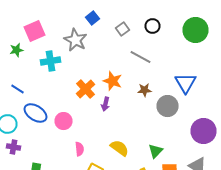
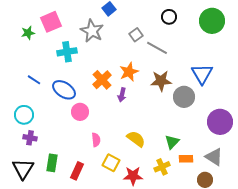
gray square: (122, 29) -> (136, 35), moved
green star: (16, 50) -> (28, 33), moved
orange star: (112, 81) -> (129, 72), turned 30
brown star: (144, 90) -> (161, 81), size x1.5
blue ellipse: (36, 113) -> (64, 90), moved

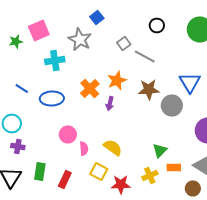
blue ellipse: (64, 90) -> (52, 98), turned -35
pink circle: (80, 112) -> (68, 134), moved
yellow semicircle: (136, 139) -> (113, 148), moved

